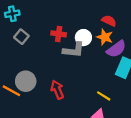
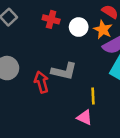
gray L-shape: (74, 50) -> (64, 71), moved
yellow line: (104, 96) -> (93, 96), turned 48

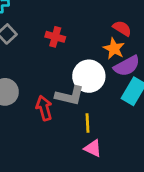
white circle: (79, 27) -> (89, 76), moved, size x1.5
yellow line: (93, 96) -> (87, 123), moved

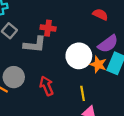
orange star: (114, 49) -> (98, 64), moved
gray L-shape: (70, 96) -> (35, 45), moved

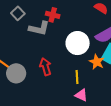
orange star: (98, 64) -> (97, 62), moved
gray circle: (14, 77) -> (16, 73), moved

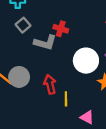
gray circle: (16, 73) -> (19, 77), moved
yellow line: (77, 77) -> (66, 99), moved

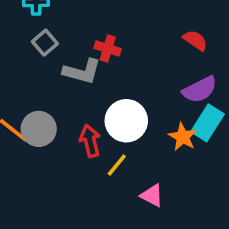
white circle: (86, 61) -> (126, 121), moved
yellow line: (66, 99) -> (117, 165), turned 40

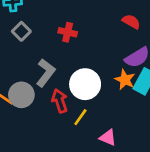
gray L-shape: (82, 71) -> (46, 73), moved, turned -64
orange star: (183, 137) -> (125, 80), moved

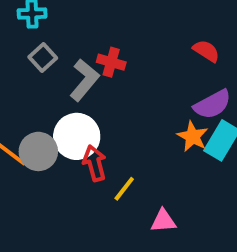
gray L-shape: (46, 73) -> (84, 80), moved
white circle: (85, 84) -> (77, 136), moved
pink triangle: (108, 137) -> (163, 221), turned -30

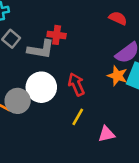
gray L-shape: (84, 80) -> (41, 49), turned 68
red arrow: (95, 163) -> (76, 84), moved

